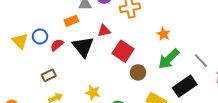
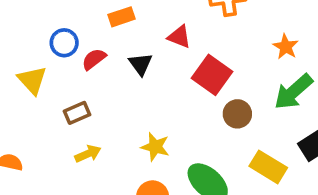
red triangle: (104, 31) -> (179, 37), turned 32
yellow triangle: (20, 41) -> (32, 80), moved
black triangle: (83, 47) -> (141, 64), size x0.6

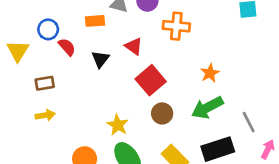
red semicircle: (94, 59) -> (67, 47), turned 72
yellow star: (155, 147) -> (118, 125), moved

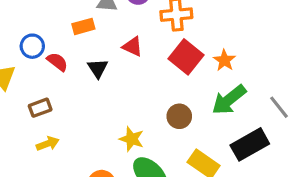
red square: (151, 80) -> (186, 57), moved

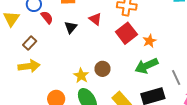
brown rectangle: (40, 108) -> (30, 43), turned -40
brown circle: (179, 116) -> (103, 69), moved
yellow arrow: (48, 144) -> (29, 66), size x1.5

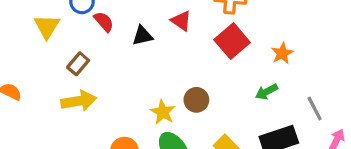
black triangle: (71, 27) -> (142, 36), turned 40
orange star: (150, 41) -> (282, 53), moved
green arrow: (147, 66) -> (267, 92), size x0.6

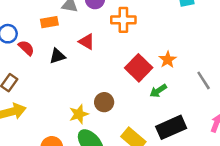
red square: (232, 41) -> (139, 68), moved
gray line: (315, 108) -> (204, 80), moved
yellow star: (163, 112) -> (79, 114), turned 30

